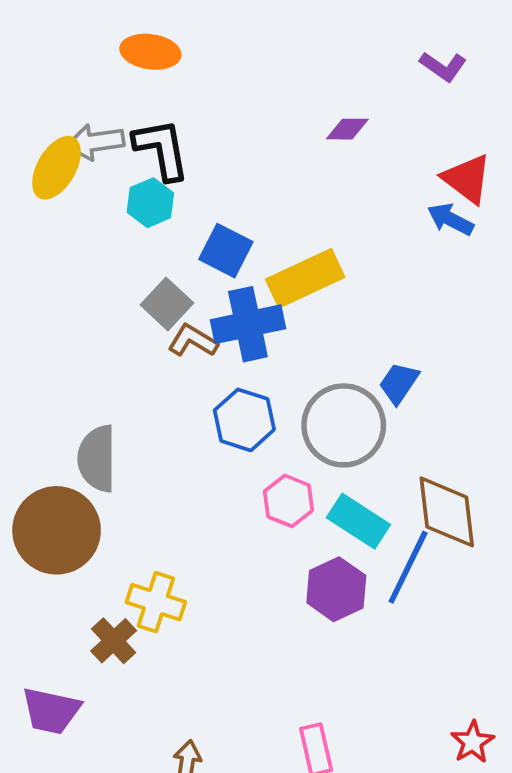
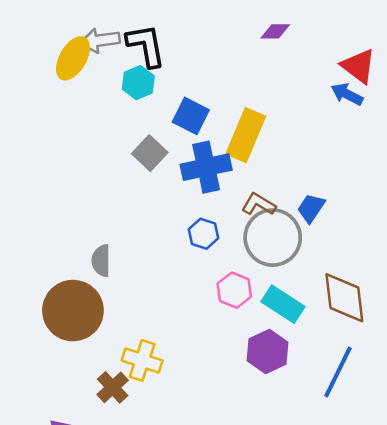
yellow rectangle: (305, 278) -> (246, 135), turned -42
brown L-shape: (193, 341) -> (259, 204), moved
blue hexagon: (244, 420) -> (204, 234), size x0.7
gray semicircle: (97, 459) -> (101, 261), size x0.7
blue line: (408, 567) -> (338, 372), moved

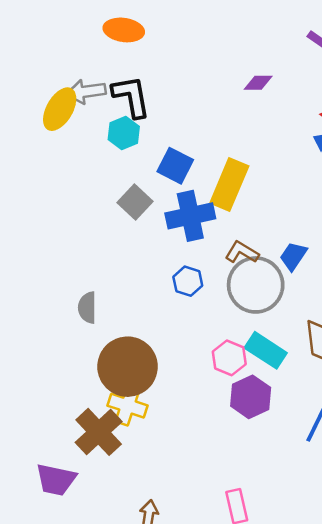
pink hexagon: (234, 290) -> (229, 358), moved
brown circle: (73, 311) -> (128, 367), moved
brown cross: (113, 387) -> (99, 432), size x1.5

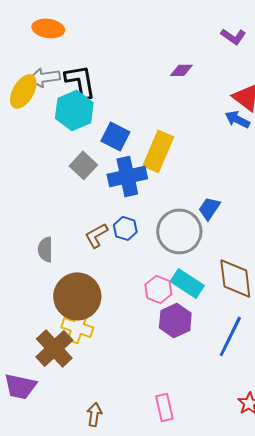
orange ellipse: (124, 30) -> (48, 28), moved
cyan hexagon: (124, 133) -> (74, 110), size x1.5
brown L-shape: (242, 252) -> (96, 235), moved, turned -60

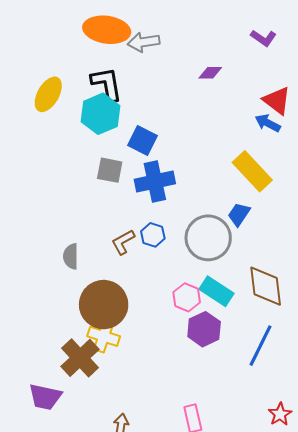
orange ellipse: (48, 28) -> (107, 30), moved, size x1.4
gray arrow: (44, 77) -> (144, 42), moved
yellow rectangle: (158, 151) -> (252, 171), moved, turned -66
gray square: (83, 165) -> (110, 170), turned -32

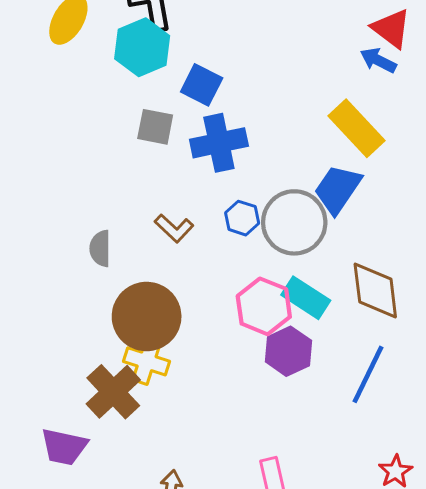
blue trapezoid: (239, 214) -> (338, 189), size x1.5
blue hexagon: (153, 235) -> (242, 218), moved
brown L-shape: (123, 242) -> (174, 228), turned -108
pink hexagon: (187, 297) -> (264, 306), size x1.4

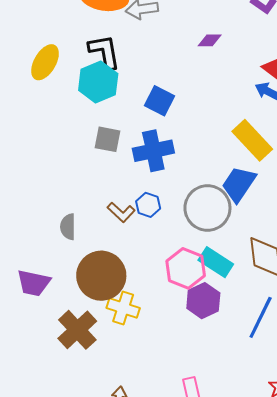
blue square: (202, 85) -> (160, 101), moved
blue hexagon: (242, 218) -> (148, 205), moved
yellow cross: (147, 361) -> (123, 308), moved
purple trapezoid: (64, 447) -> (34, 283), moved

